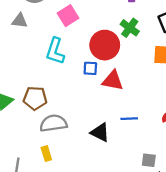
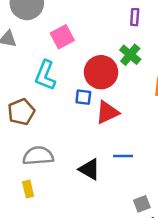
red triangle: (113, 81) -> (107, 112), turned -40
brown pentagon: (35, 98) -> (21, 112), moved, turned -30
gray square: (149, 160) -> (142, 204), turned -32

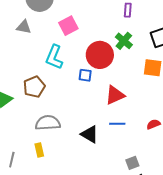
red triangle: (107, 112) -> (115, 95), moved

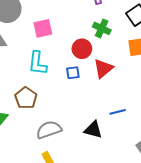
pink square: (68, 26) -> (43, 28), turned 30
red circle: (100, 55) -> (82, 49), size x0.7
red triangle: (115, 95) -> (103, 68), moved

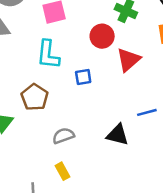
blue square: (73, 73) -> (83, 77), moved
gray semicircle: (49, 130) -> (63, 136), size x0.7

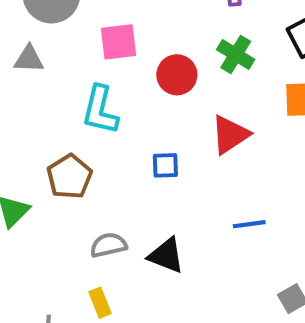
red circle: (102, 36) -> (177, 75), moved
blue square: (83, 77) -> (165, 165), moved
black triangle: (117, 135) -> (166, 256), moved

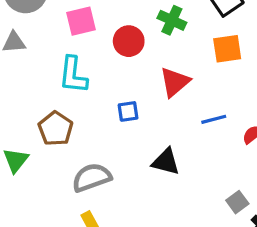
blue line: (249, 224) -> (214, 119), moved
gray semicircle: (108, 245) -> (92, 178), size x1.4
black triangle: (166, 256) -> (166, 162), moved

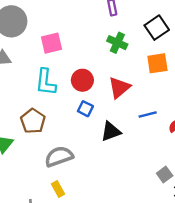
red circle: (129, 41) -> (82, 80), moved
blue square: (128, 111) -> (85, 109), turned 35
black triangle: (166, 162) -> (111, 132), moved, turned -35

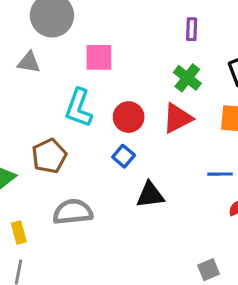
red triangle: (119, 87) -> (177, 118), moved
blue line: (148, 115) -> (220, 174), moved
yellow rectangle: (58, 189) -> (19, 232), moved

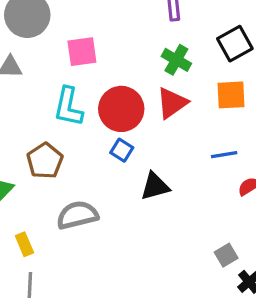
red circle: (129, 117) -> (121, 109), size x1.4

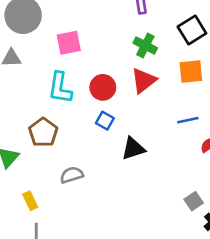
red circle: (121, 109) -> (103, 87), size x0.7
gray semicircle: (77, 215) -> (72, 175), size x0.7

